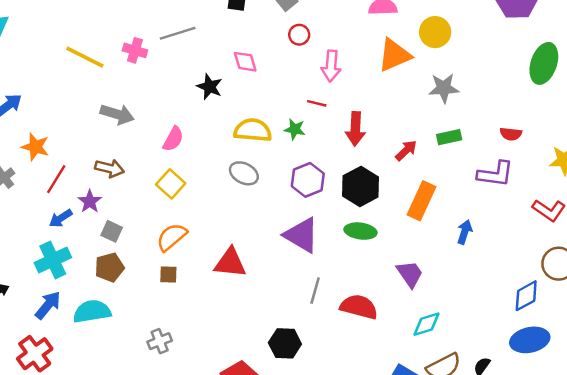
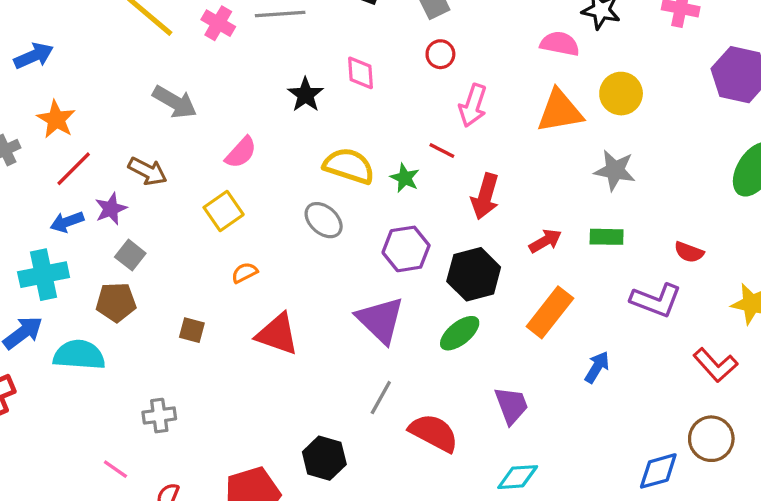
green ellipse: (360, 231) -> (460, 333), turned -60
orange semicircle: (172, 237) -> (245, 273), moved, size x0.6

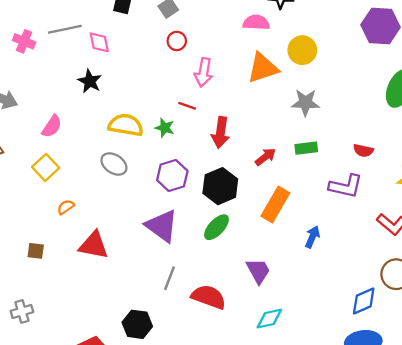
pink diamond: (360, 73) -> (99, 42), moved

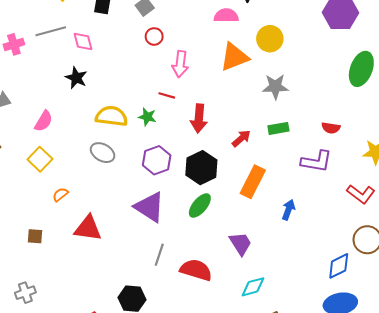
pink cross: (24, 41) -> (14, 44), turned -36

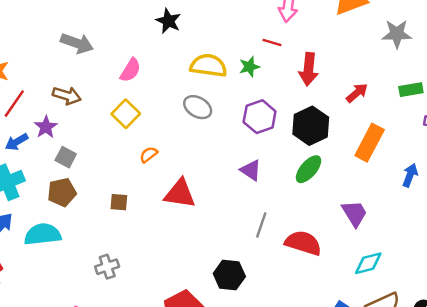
green star: (147, 117) -> (249, 67), turned -30
green rectangle: (278, 128) -> (411, 90), moved
purple triangle: (150, 207) -> (251, 170), size x0.6

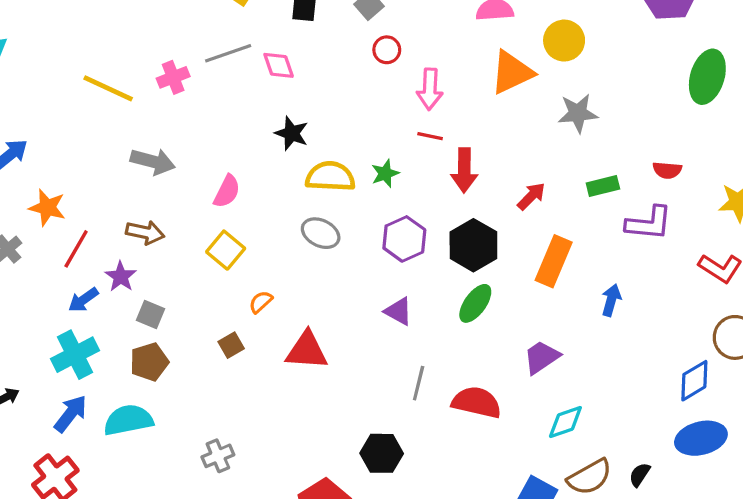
black star: (168, 21) -> (292, 133), moved
red line: (272, 42) -> (430, 136), moved
brown square: (119, 202) -> (231, 345), moved, turned -30
purple trapezoid: (354, 213) -> (542, 357), turned -88

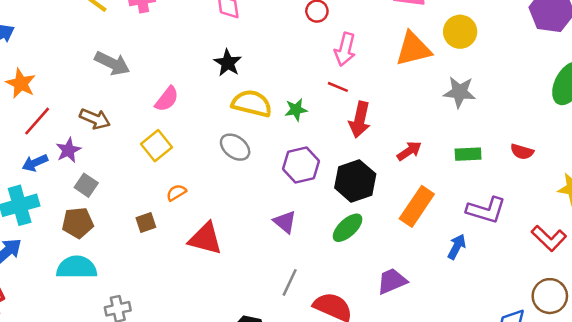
purple L-shape: (649, 223) -> (486, 210), moved
cyan semicircle: (128, 420) -> (77, 267), moved

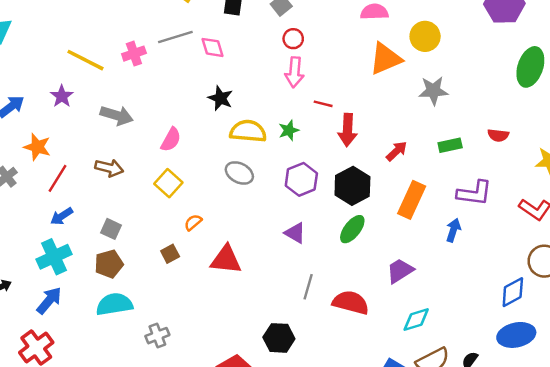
pink arrow: (345, 49) -> (294, 72), moved
purple star: (68, 150) -> (62, 96), moved

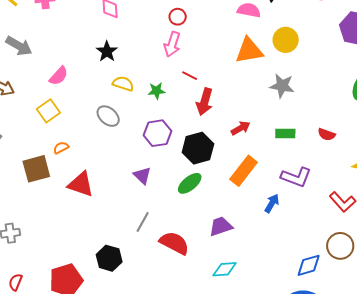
yellow semicircle: (248, 131) -> (123, 84), size x0.7
brown square: (170, 254) -> (36, 169), size x1.8

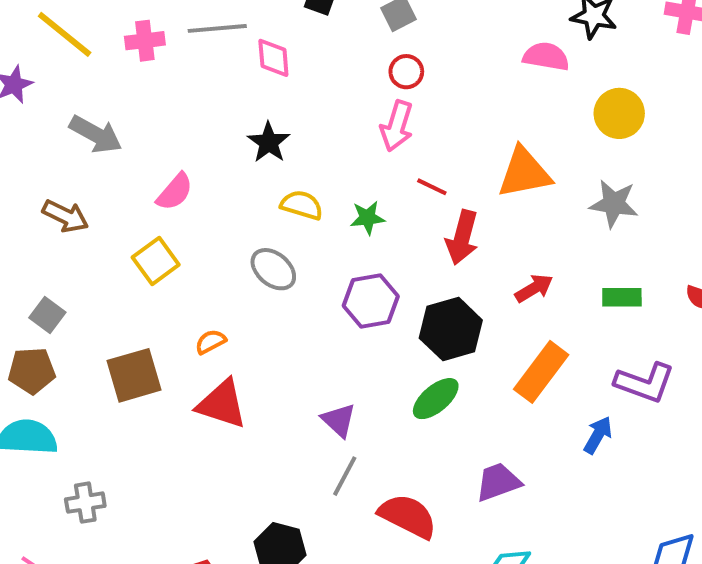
orange triangle: (249, 51) -> (524, 173), moved
orange semicircle: (61, 148) -> (211, 342), moved
purple triangle: (142, 176) -> (339, 420), moved

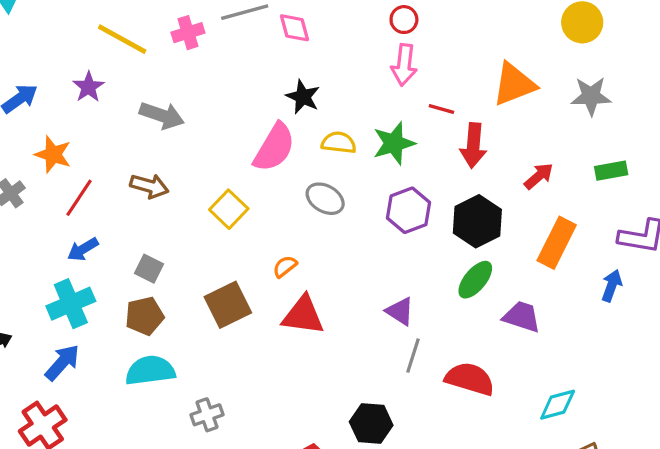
pink semicircle: (175, 192) -> (274, 147), moved, size x1.5
green star: (368, 218) -> (394, 143), size x1.5
purple trapezoid: (498, 482) -> (522, 317), moved, turned 48

